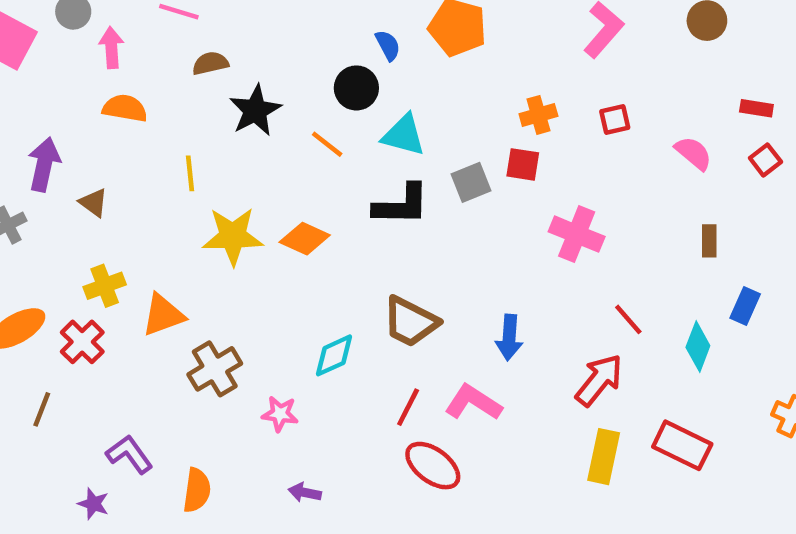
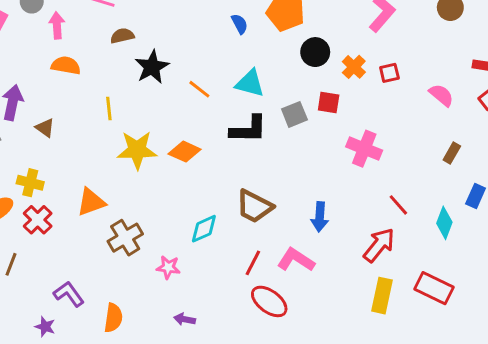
black circle: (356, 88) -> (315, 52), moved
orange cross: (538, 115) -> (354, 67), moved, turned -30
brown rectangle: (709, 241) -> (452, 153), turned 30
yellow cross: (105, 286) -> (30, 183), moved, turned 35

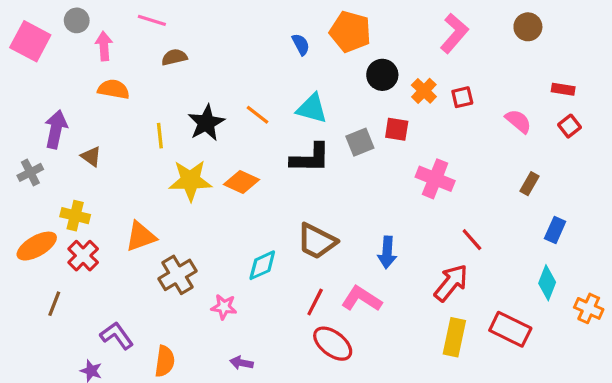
black star: (152, 67) -> (206, 123), moved
cyan diamond: (444, 223) -> (547, 283), moved

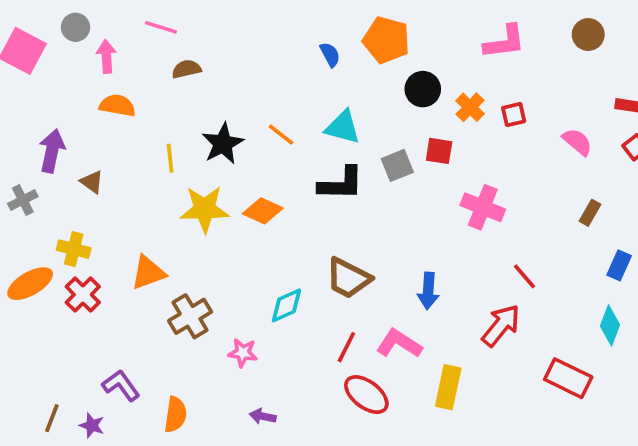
pink L-shape: (454, 33) -> (505, 42), turned 42
brown line: (54, 304) -> (52, 418), moved
yellow rectangle: (454, 337) -> (448, 387), moved

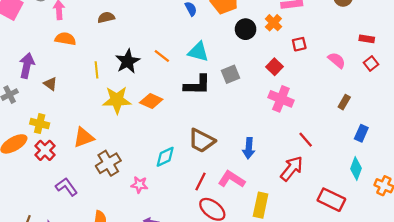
orange cross: (470, 107) -> (273, 23), moved
red square: (439, 151) -> (274, 67), moved, turned 35
purple L-shape: (121, 385) -> (66, 187), moved

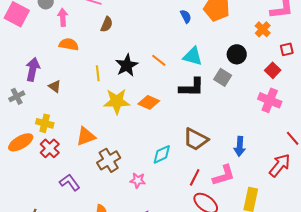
brown semicircle: (106, 17) -> (107, 24), turned 126
black circle: (246, 29) -> (237, 54), moved
red square: (274, 67) -> (273, 70), moved
gray square: (231, 74) -> (223, 77), turned -36
pink L-shape: (232, 179) -> (224, 175), turned 130

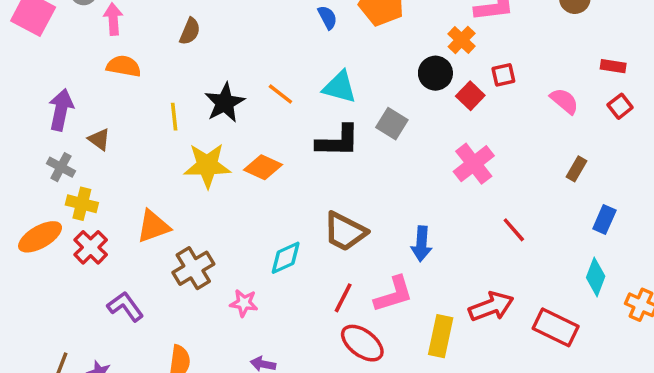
black circle: (237, 54) -> (435, 73), moved
red square: (273, 70) -> (470, 96), moved
gray cross: (17, 96) -> (61, 167), moved, turned -35
pink cross: (270, 100) -> (474, 164), turned 30
red arrow: (280, 165) -> (491, 307), moved, turned 30

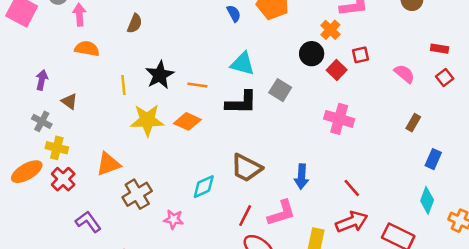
orange line: (280, 94) -> (197, 85), moved, turned -30
purple arrow: (61, 110) -> (42, 80), size x0.7
pink cross: (474, 164) -> (339, 119), turned -36
red line: (514, 230) -> (352, 188), moved

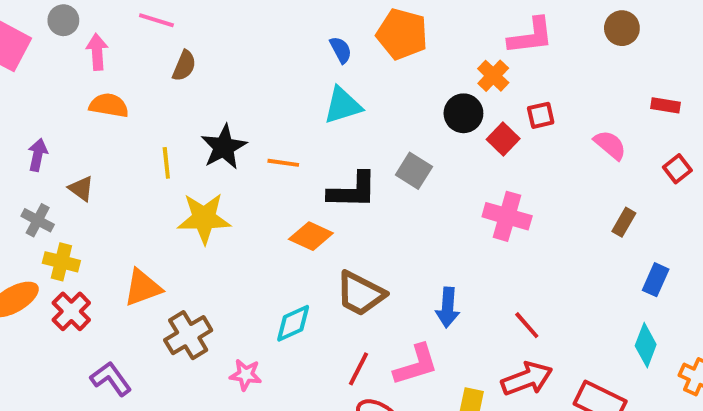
cyan triangle: (243, 64) -> (343, 105), moved, turned -32
red square: (445, 77) -> (677, 169), moved
orange diamond: (187, 121) -> (311, 236), moved

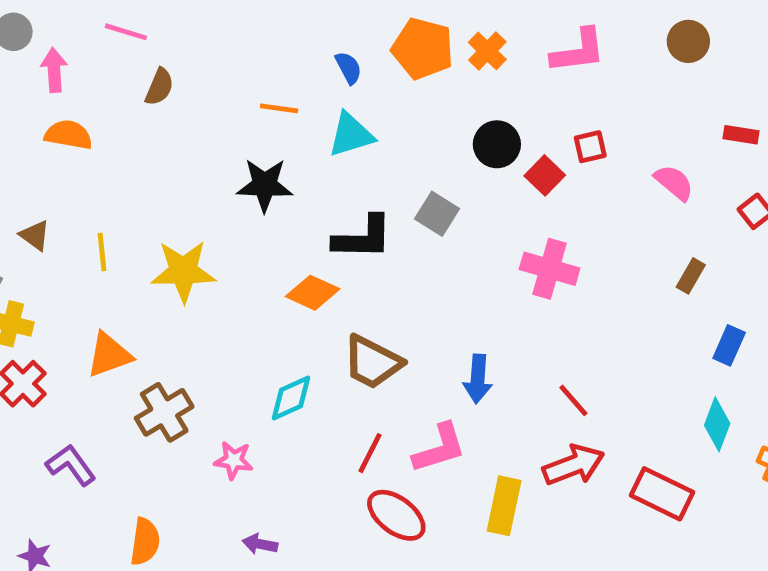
orange cross: (493, 76) -> (487, 51), moved
black star: (224, 147) -> (265, 185), moved, turned 30
yellow line: (166, 163) -> (102, 252), moved
orange line: (283, 163) -> (279, 108), moved

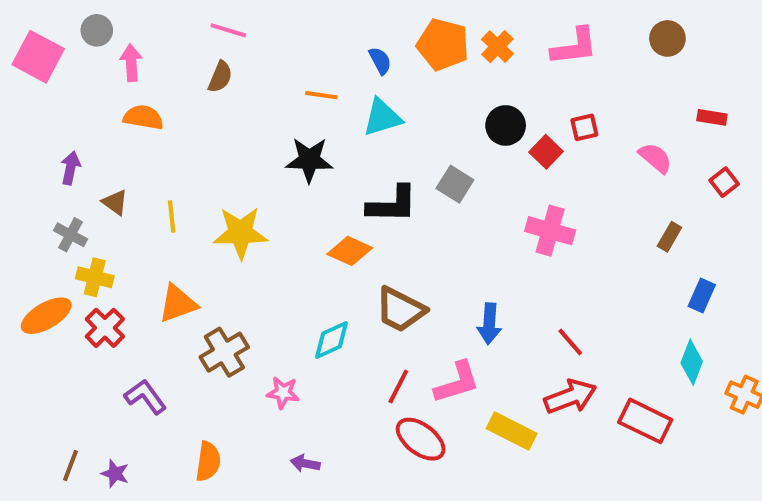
pink line: (126, 32) -> (228, 30), moved
yellow rectangle: (504, 506) -> (512, 431), turned -75

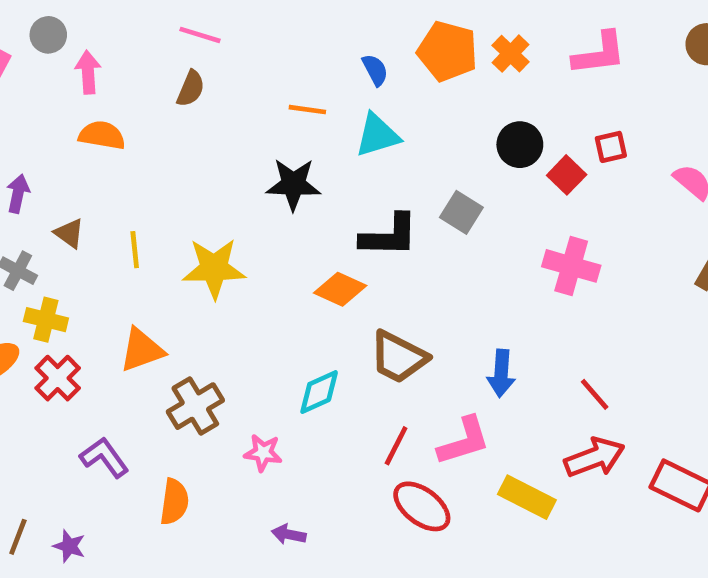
orange semicircle: (208, 461) -> (174, 502), moved

